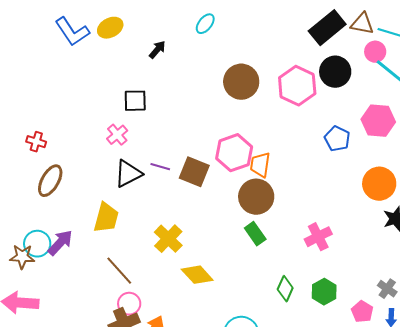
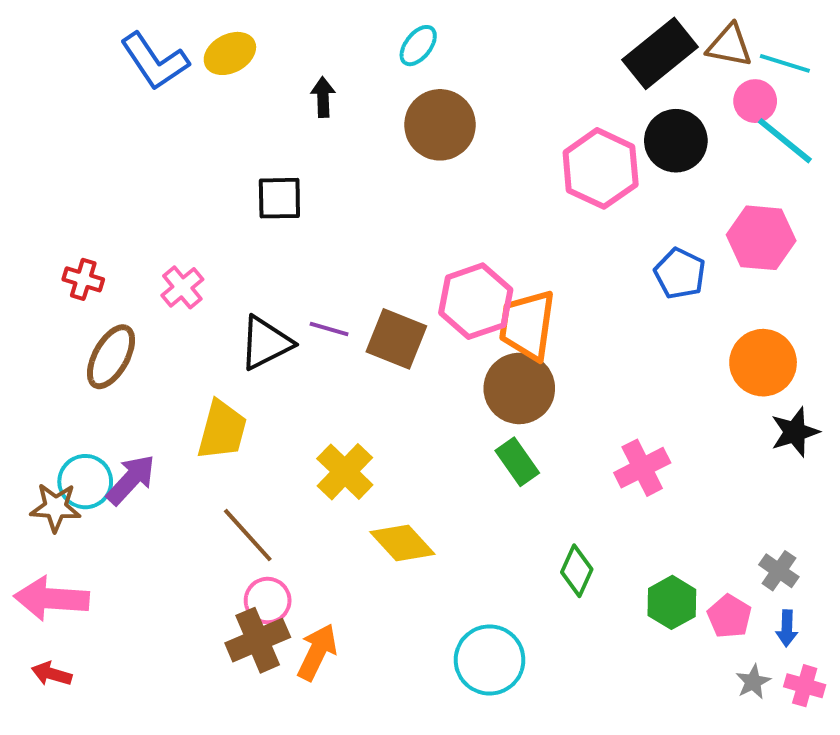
black arrow: (157, 50) -> (323, 97), turned -42
brown circle: (241, 82) -> (440, 125), moved
pink cross: (117, 135) -> (182, 287), moved
orange trapezoid: (260, 165) -> (527, 325), size x1.4
green hexagon: (324, 292) -> (672, 602), moved

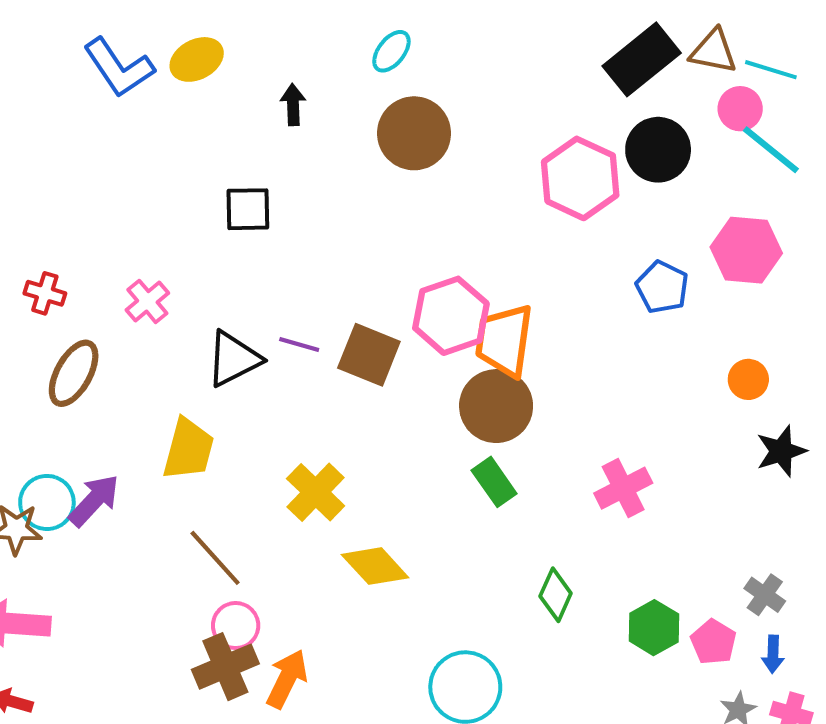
orange circle: (763, 363) -> (748, 379), size x0.6

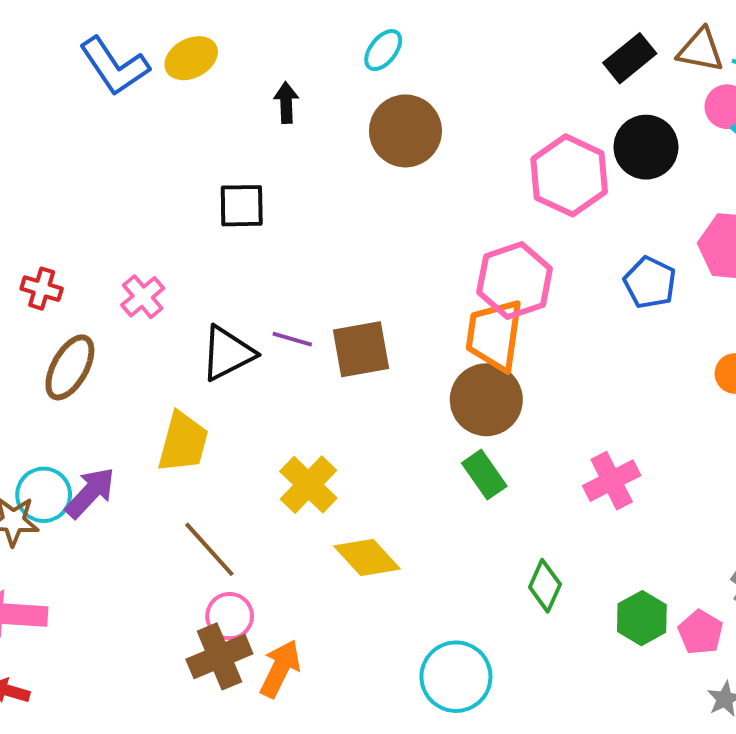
black rectangle: (642, 59) -> (630, 58), size x0.7
pink hexagon: (451, 316) -> (515, 281), moved
brown square: (369, 355) -> (361, 349), turned -32

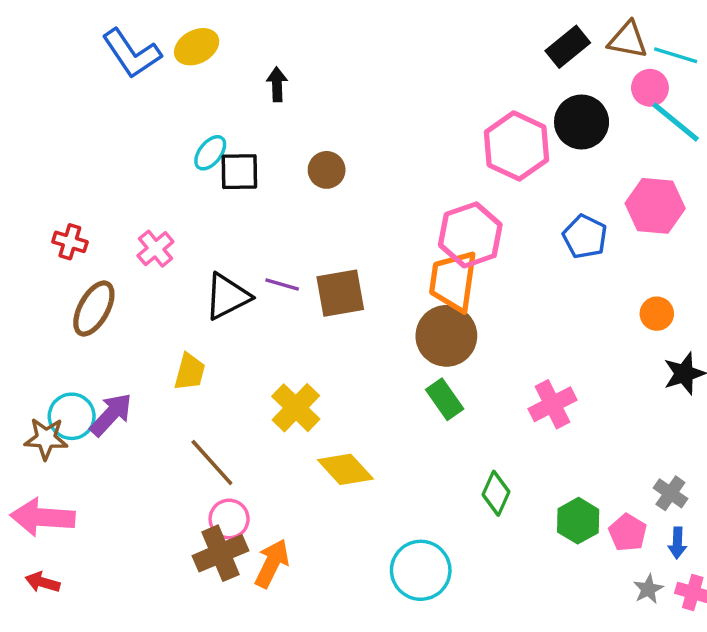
cyan ellipse: (383, 50) -> (210, 153), moved
brown circle: (405, 131) -> (327, 170), moved, size x0.6
yellow trapezoid: (183, 442) -> (190, 372), size x0.7

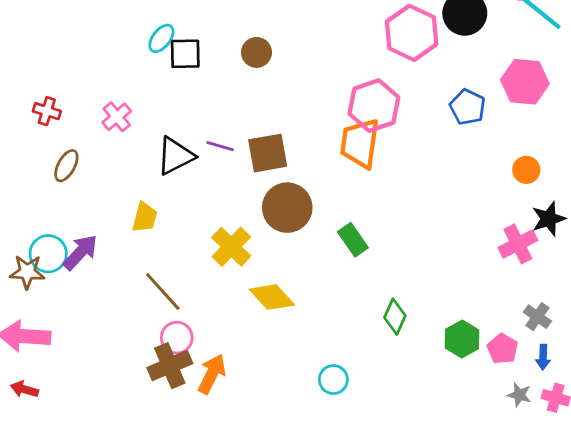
brown ellipse: (94, 309) -> (66, 166), size x0.7
brown circle: (446, 336) -> (287, 208), moved
pink cross: (552, 404) -> (518, 244), moved
cyan circle: (421, 570) -> (333, 380), size x0.6
gray star: (648, 589) -> (519, 395), turned -30

